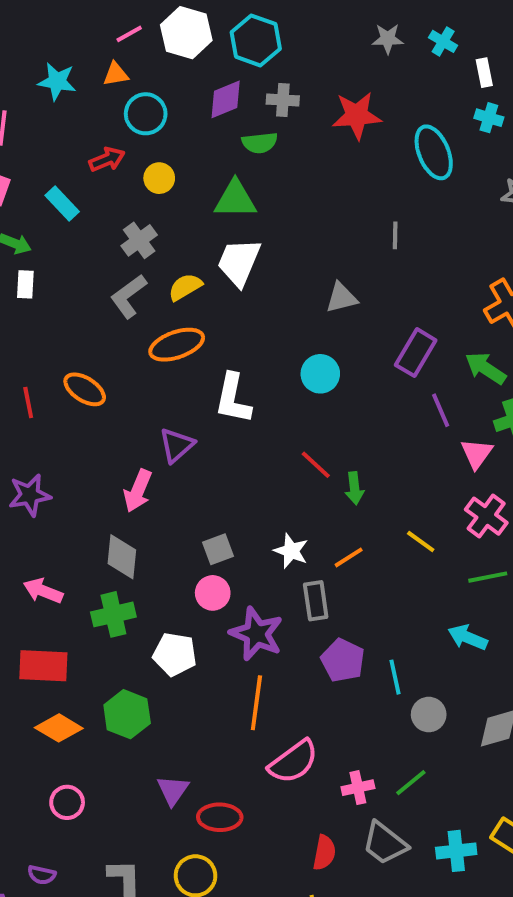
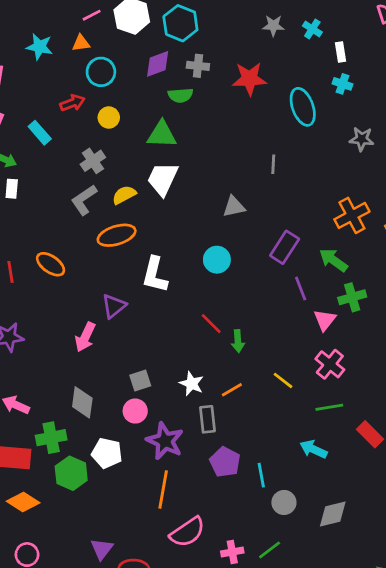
gray diamond: (122, 557) -> (82, 402), moved
green cross: (113, 614) -> (51, 438), moved
green hexagon: (127, 714) -> (71, 473), moved

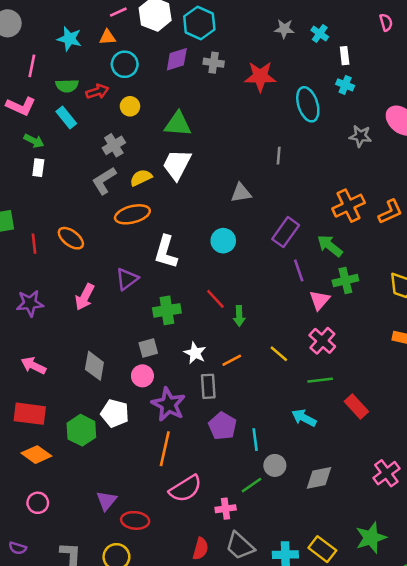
green semicircle: (180, 95) -> (67, 86), moved
pink arrow: (85, 337) -> (85, 297), moved
green cross: (51, 438) -> (167, 310), moved
green line: (270, 550) -> (252, 485), moved

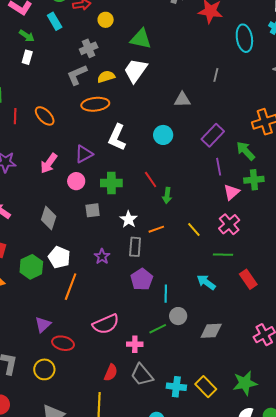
pink circle: (142, 376) -> (76, 181), moved
purple star: (168, 404) -> (102, 256), size x0.6
orange line: (165, 449) -> (71, 287), moved

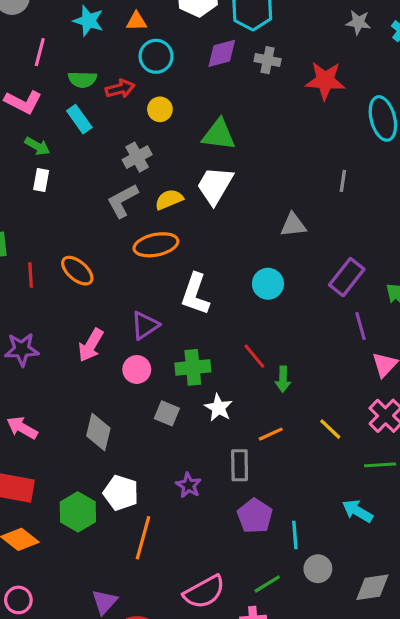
gray square: (93, 210) -> (167, 413), turned 35
white star: (129, 219) -> (218, 408), moved
green line: (158, 329) -> (267, 584), moved

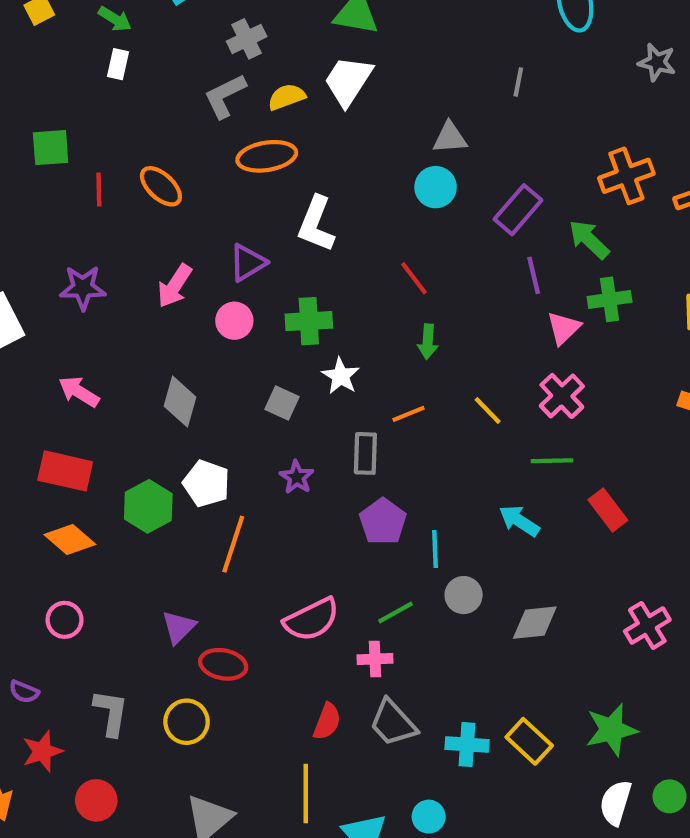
cyan circle: (268, 284) -> (436, 187), moved
red line: (254, 356) -> (414, 278), moved
gray square: (167, 413) -> (282, 403), moved

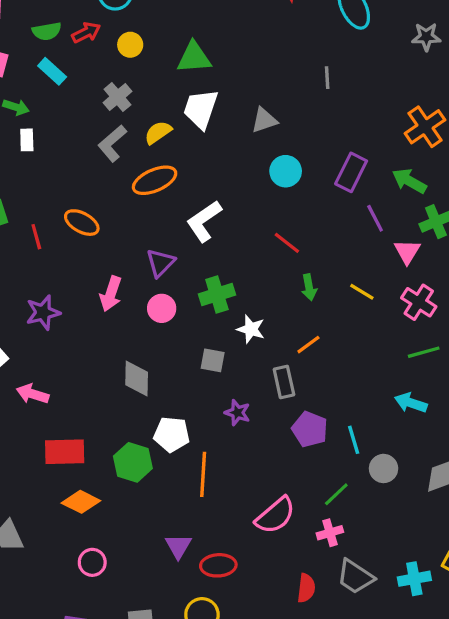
gray triangle: (450, 138) -> (264, 120), moved
white L-shape: (316, 224) -> (204, 221), turned 48
pink arrow: (79, 392) -> (32, 394), moved
yellow line: (488, 411) -> (362, 292), moved

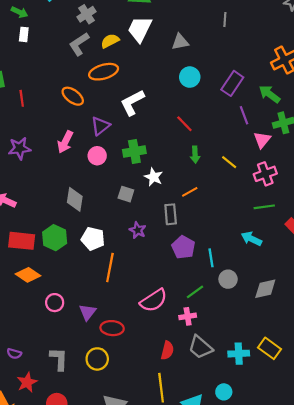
orange ellipse: (82, 223) -> (73, 96), moved
pink cross: (419, 302) -> (265, 174), turned 30
green hexagon: (133, 462) -> (55, 238), moved
pink circle: (92, 562) -> (55, 303), moved

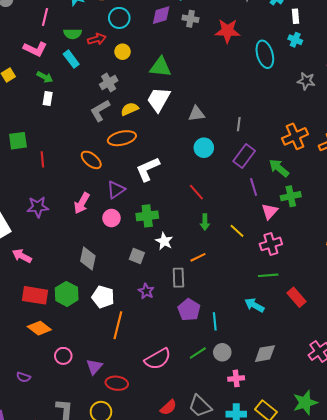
gray line: (225, 20) -> (239, 124), moved
gray circle: (228, 279) -> (222, 352), moved
pink cross: (188, 316) -> (236, 378), moved
red semicircle: (167, 350) -> (168, 407), turned 30
purple semicircle: (14, 354) -> (23, 377), moved

